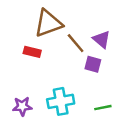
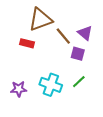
cyan cross: (61, 101) -> (51, 85), turned 30
green line: (103, 108) -> (79, 82), moved, turned -32

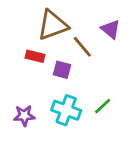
purple triangle: (85, 33) -> (111, 29), moved
purple square: (78, 54) -> (62, 70), moved

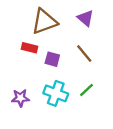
purple triangle: (111, 29) -> (85, 18), moved
brown line: (82, 47) -> (84, 53), moved

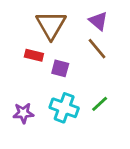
brown triangle: (44, 22) -> (51, 25), turned -40
brown line: (84, 53) -> (97, 49), moved

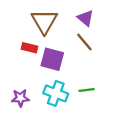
purple square: (60, 68) -> (52, 59), size x1.5
green line: (100, 104) -> (87, 90), turned 35

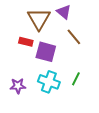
purple triangle: (85, 18) -> (64, 12), moved
green line: (87, 90) -> (76, 79), turned -56

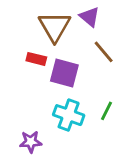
purple star: (18, 86) -> (31, 142), moved

